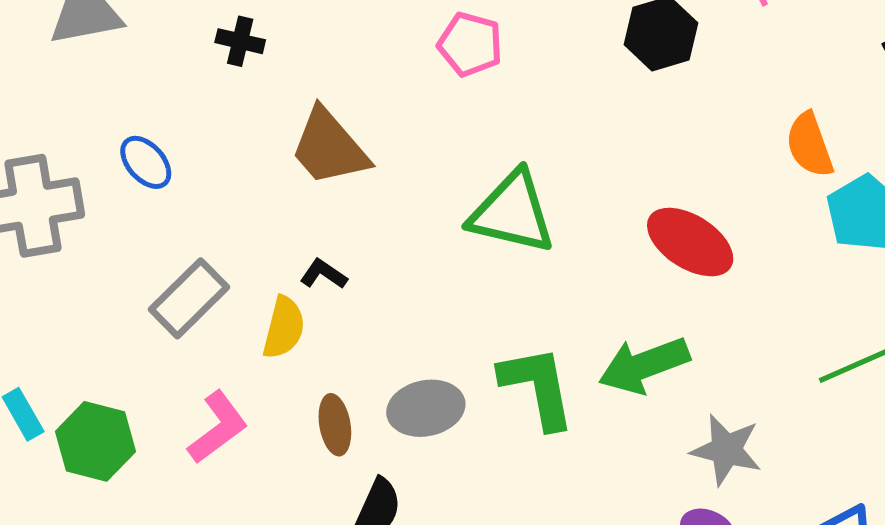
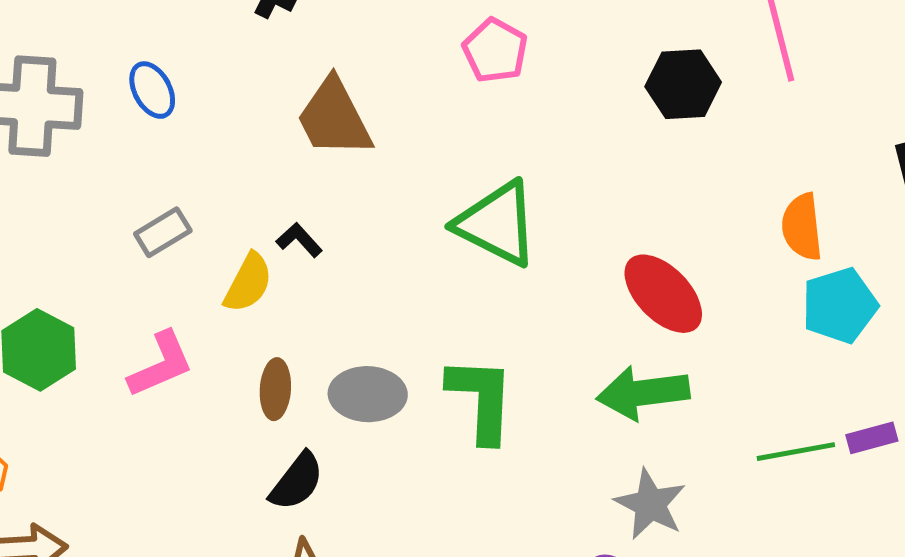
gray rectangle: (189, 298) -> (163, 232), size x0.7
green arrow: (644, 365) -> (643, 393), moved

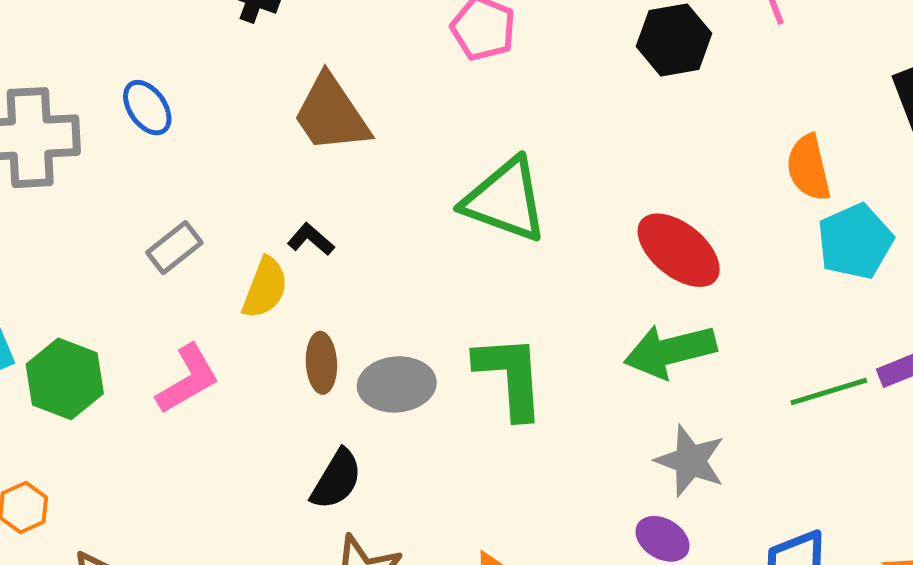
brown ellipse: (275, 389) -> (321, 363), moved

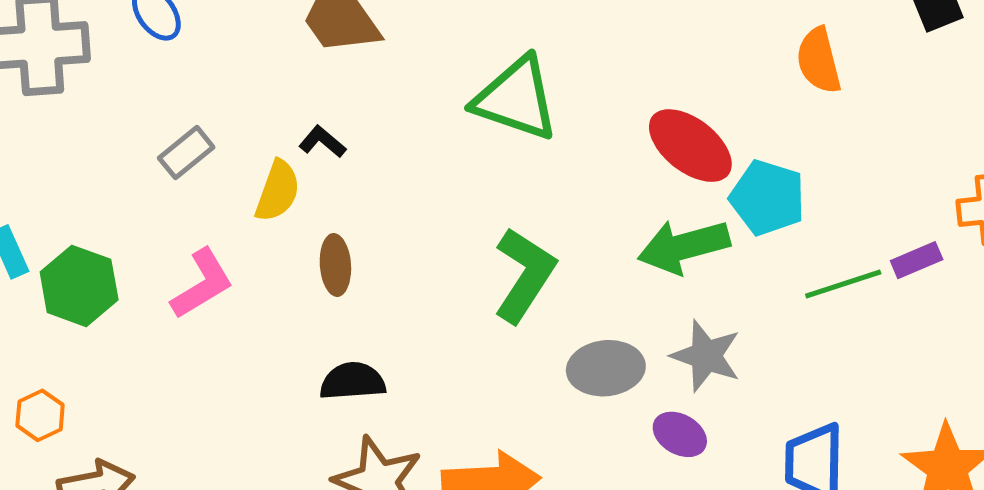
cyan pentagon: (855, 241) -> (768, 198), moved, turned -30
green L-shape: (510, 376) -> (524, 275), turned 38
gray ellipse: (397, 384) -> (606, 368), moved
black semicircle: (336, 479) -> (353, 381), turned -124

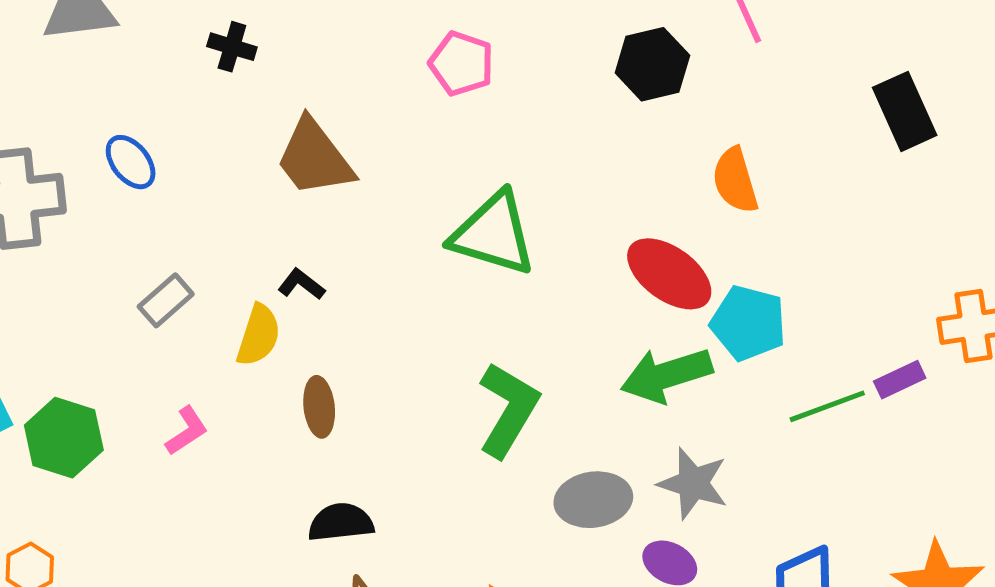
orange semicircle: (819, 61) -> (735, 180), moved
pink L-shape: (202, 284) -> (187, 431), size x0.7

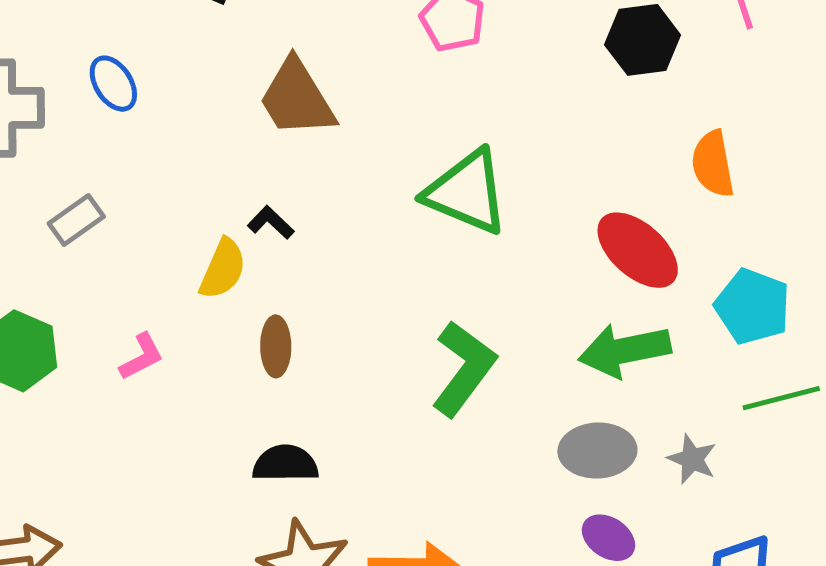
gray rectangle: (166, 300) -> (76, 220), moved
cyan pentagon: (748, 323) -> (752, 307), moved
gray star: (693, 483) -> (692, 459), moved, size x0.7
gray ellipse: (593, 500) -> (597, 451), moved

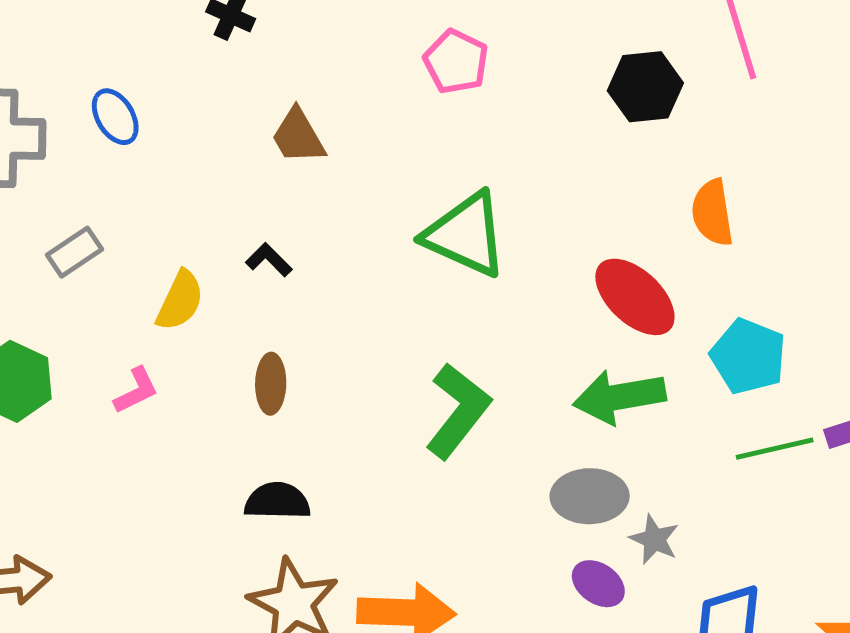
brown trapezoid: (297, 98) -> (298, 136), size x0.7
yellow semicircle: (223, 269) -> (180, 301), moved
gray star: (692, 459) -> (654, 539), moved

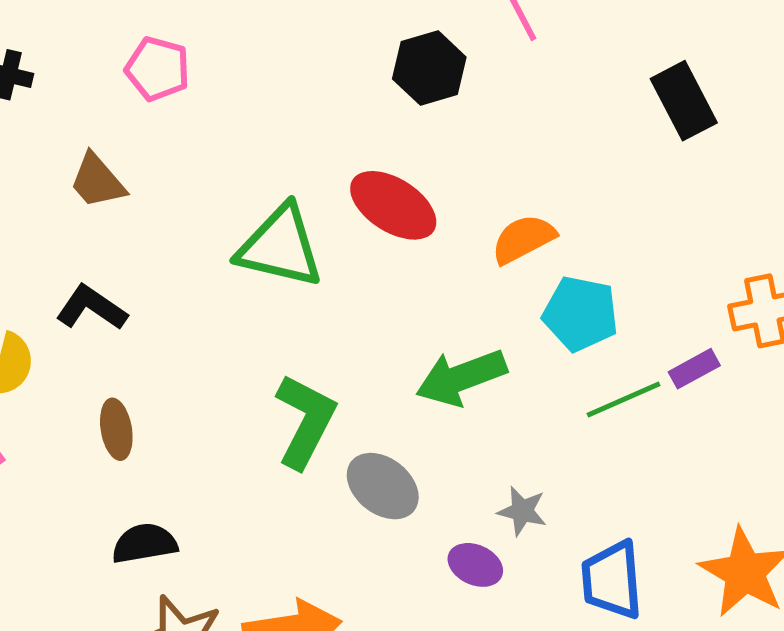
pink pentagon: (456, 62) -> (158, 69), moved
orange semicircle: (712, 213) -> (523, 239), moved, turned 82
black L-shape: (269, 260) -> (91, 308), size x1.5
red ellipse: (635, 297) -> (393, 205), moved
gray ellipse: (590, 496) -> (383, 486), moved, turned 50

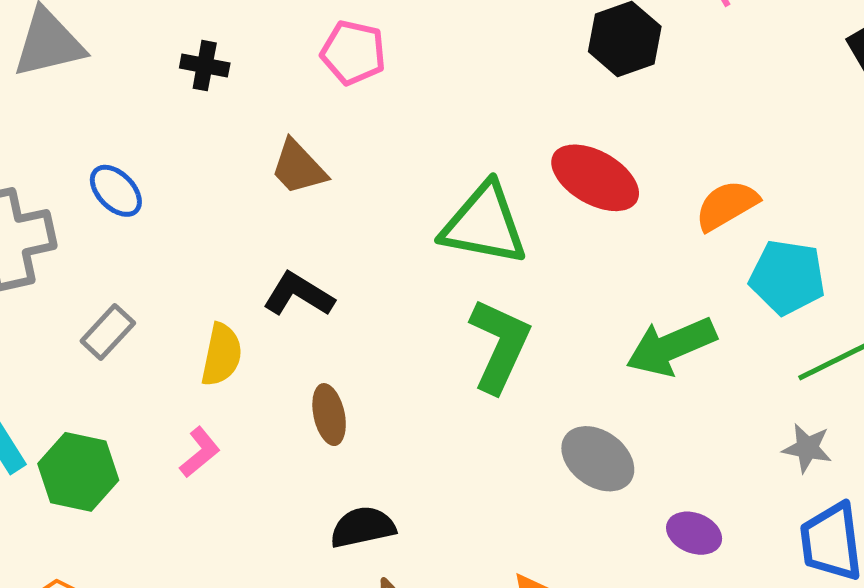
green L-shape: (305, 421) -> (500, 345), moved
gray star: (522, 511) -> (807, 448), moved

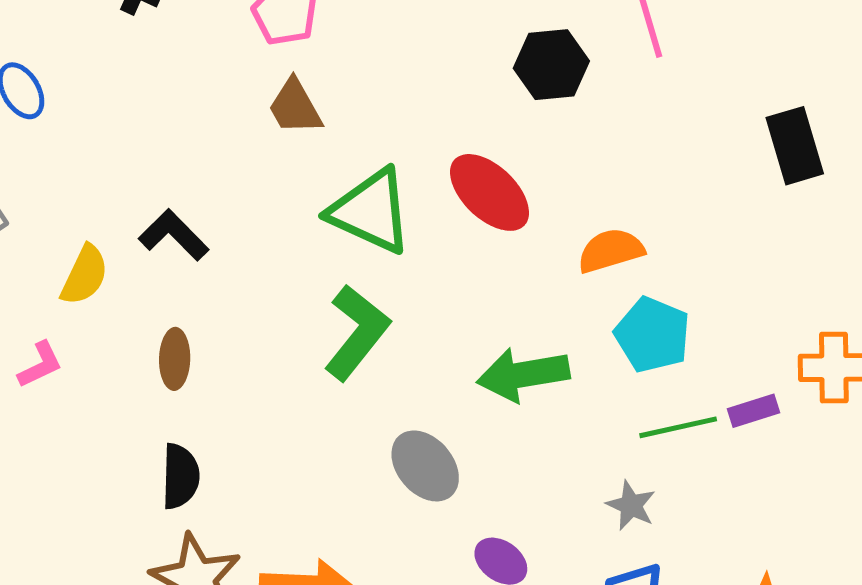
brown trapezoid: (298, 167) -> (295, 107), moved
black semicircle: (363, 527) -> (180, 476), turned 90

